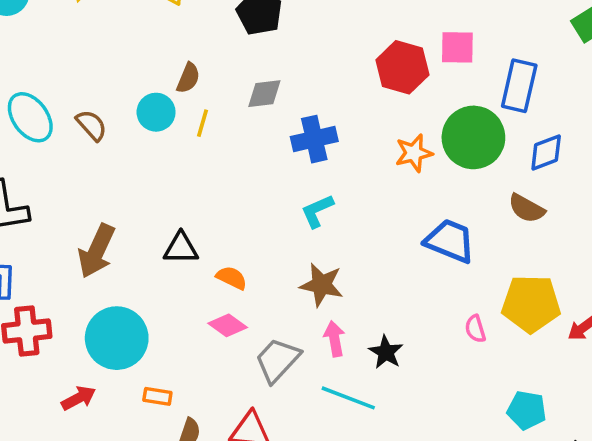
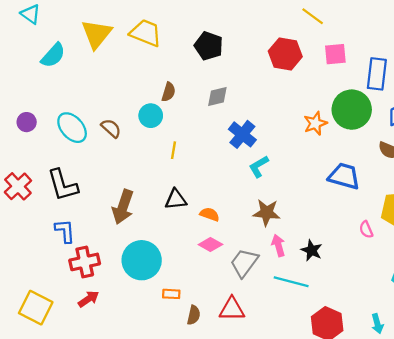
red hexagon: (402, 67) -> (285, 54), moved
yellow line: (203, 123) -> (174, 150), moved
blue cross: (314, 139) -> (242, 134), moved, turned -32
red arrow: (79, 398) -> (89, 299), moved

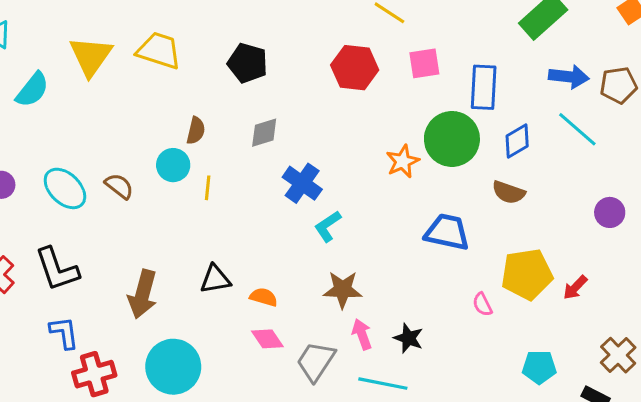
yellow line: (174, 150) -> (208, 188), moved
pink diamond: (210, 244) -> (267, 339), turned 30

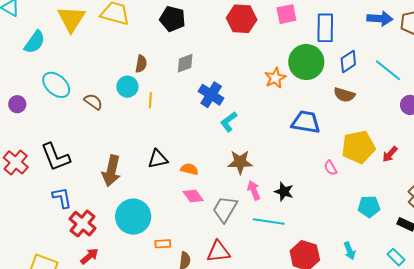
cyan line: (577, 129) -> (388, 70), moved
cyan ellipse: (65, 188) -> (56, 85), moved
red cross: (94, 374) -> (82, 224), turned -32

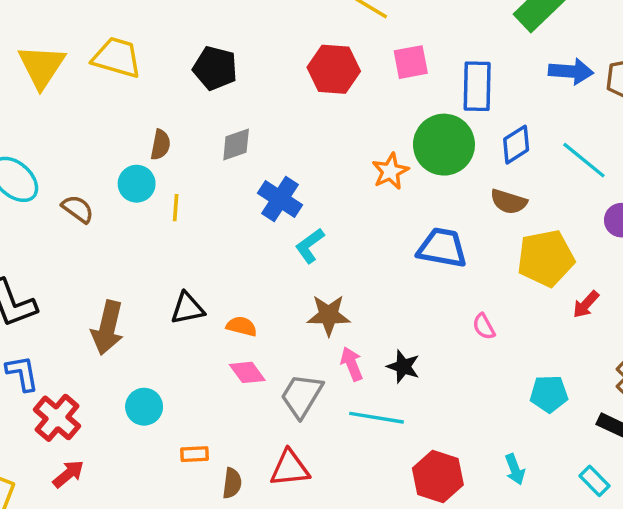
yellow pentagon: (358, 147) -> (546, 258), moved
cyan circle: (133, 217) -> (144, 407), size x0.6

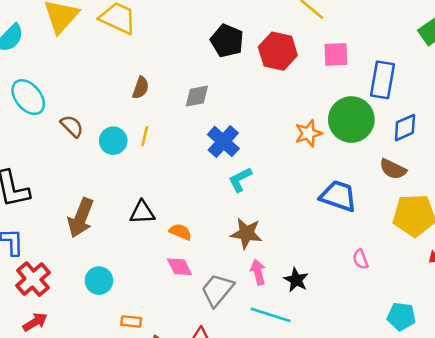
black pentagon: (215, 68) -> (227, 41), moved
cyan circle: (137, 184) -> (113, 141), moved

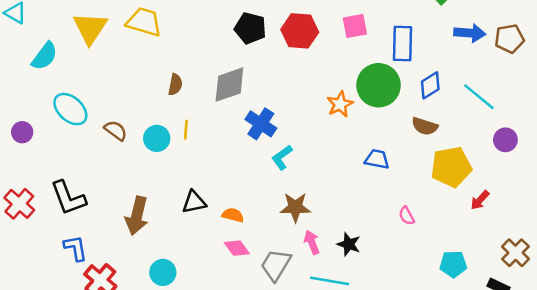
gray diamond: (197, 96) -> (229, 85), size x1.5
blue trapezoid: (338, 196) -> (377, 159), size x0.7

